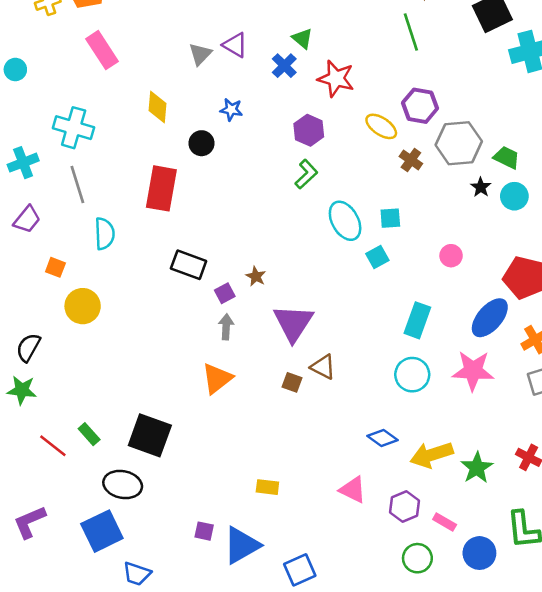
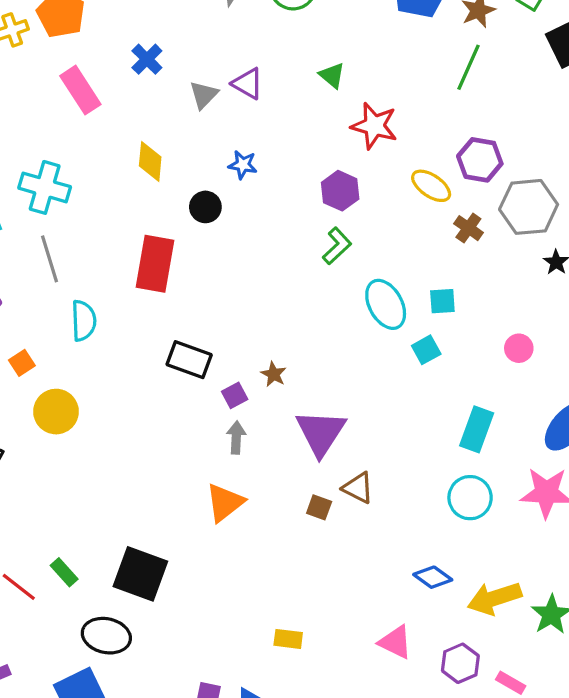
green line: (411, 32) -> (468, 67), turned 42
blue cross: (284, 66) -> (147, 59), moved
orange square: (55, 267) -> (22, 363), turned 36

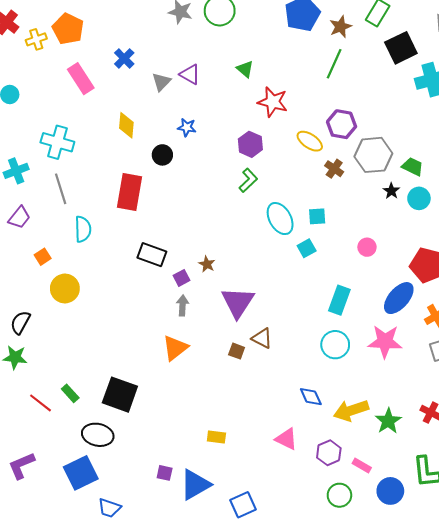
blue diamond: (433, 577) -> (311, 397), turned 30

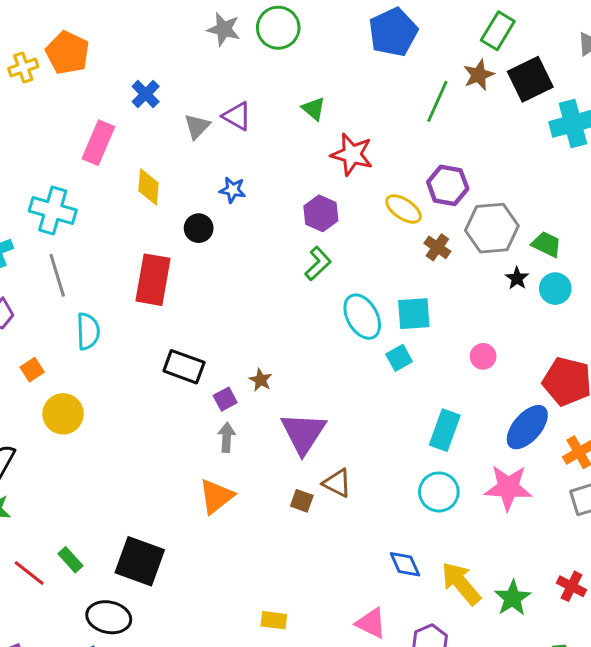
brown star: (340, 27) -> (479, 75), moved
pink rectangle: (81, 79) -> (98, 143), moved, turned 56
cyan square: (317, 216) -> (414, 314), size x1.4
yellow arrow: (351, 410) -> (461, 583), turned 68

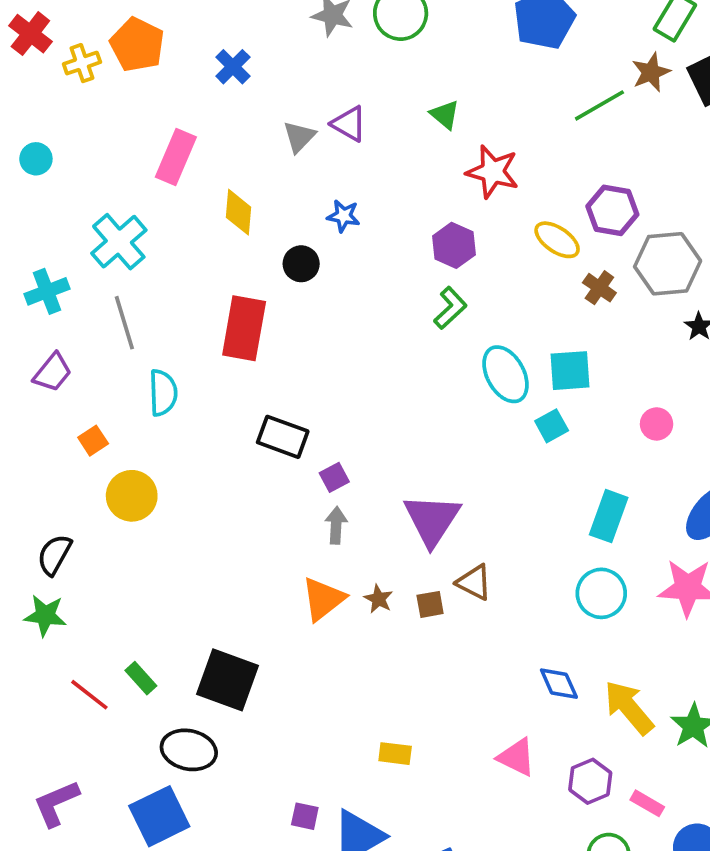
blue cross: (146, 94) -> (233, 67), moved
green line: (437, 101) -> (599, 105), turned 36
cyan cross: (53, 210) -> (119, 242), turned 33
brown star: (261, 380) -> (378, 599), moved
brown square: (302, 501) -> (430, 604), turned -30

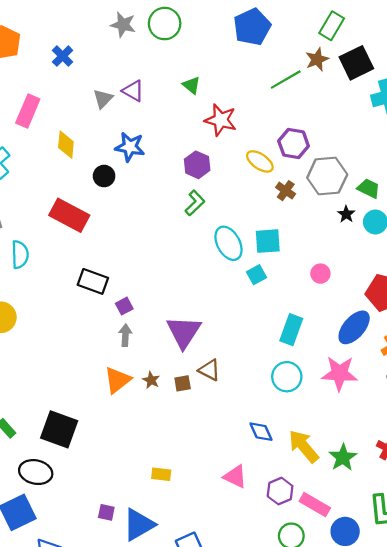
blue star: (343, 216) -> (130, 147), size x1.5
red rectangle: (244, 328) -> (69, 215), turned -72
pink rectangle: (647, 803) -> (315, 505), size x1.5

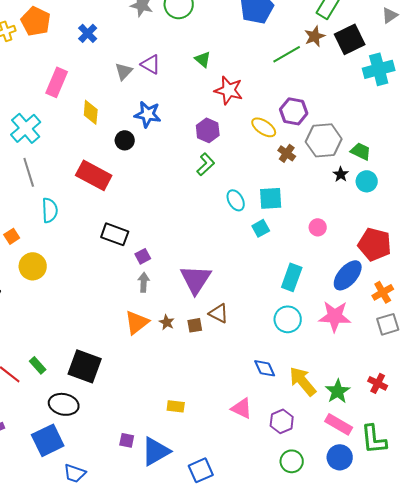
cyan ellipse: (228, 243) -> (236, 200), size x0.7
pink rectangle: (315, 505) -> (339, 424), moved

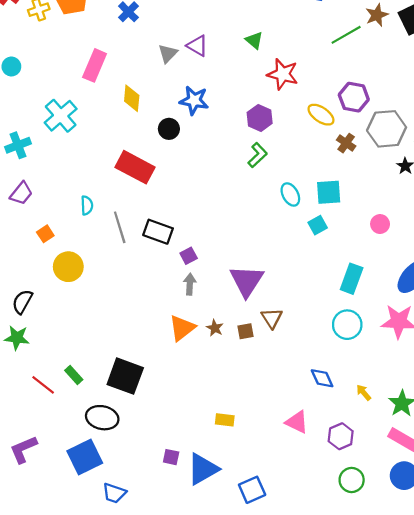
gray line: (29, 172) -> (120, 227), moved
cyan semicircle: (50, 210) -> (87, 205), size x0.7
brown triangle: (219, 313) -> (272, 318), turned 30
yellow arrow: (303, 381) -> (364, 392), size x0.5

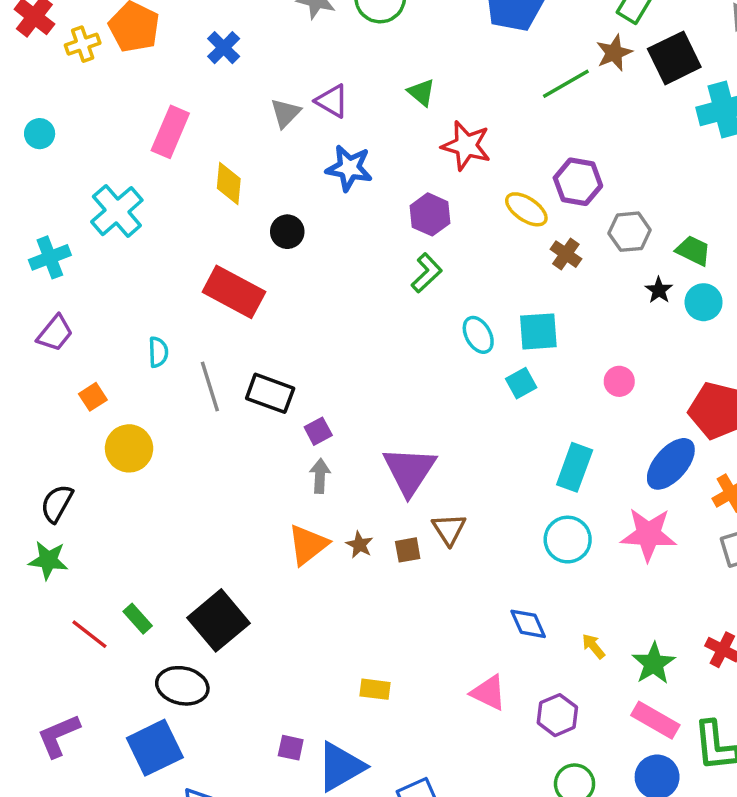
blue star: (194, 100) -> (349, 168), moved
gray hexagon: (387, 129) -> (630, 232), size x0.7
black square: (125, 376) -> (218, 620), turned 30

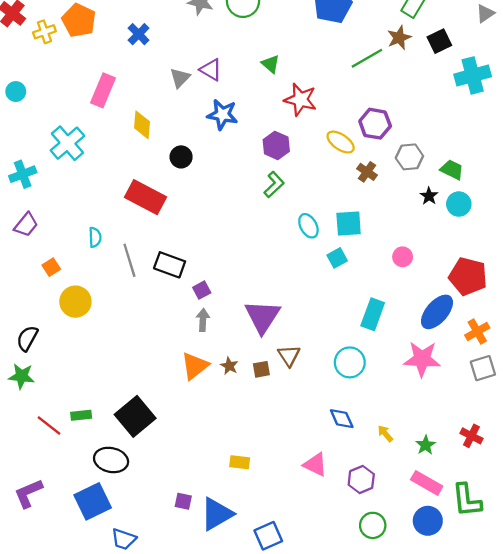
black square: (674, 58) -> (439, 41), size x0.7
cyan circle: (568, 540) -> (350, 362), moved
green rectangle: (138, 619) -> (81, 415), turned -54
green star: (654, 663) -> (426, 445), size x0.7

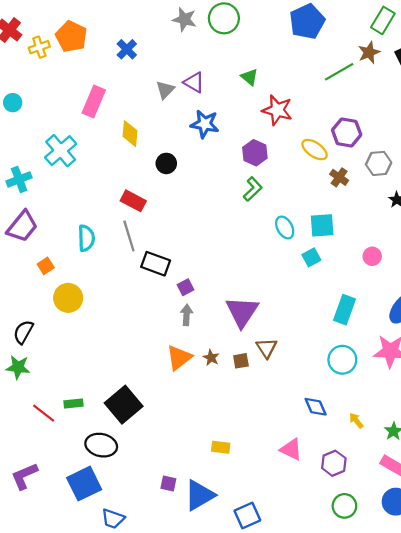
red rectangle: (145, 197) -> (133, 201), size x0.7
purple trapezoid: (26, 225) -> (22, 226), size x1.4
cyan semicircle: (95, 237) -> (86, 238), size x1.4
gray line: (129, 260) -> (129, 236), moved
cyan circle: (350, 362) -> (342, 360), moved

